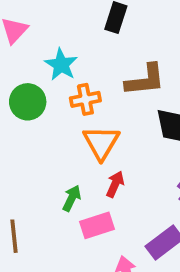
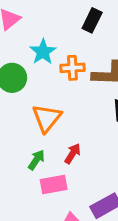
orange cross: (85, 99) -> (72, 68), moved
orange triangle: (101, 143) -> (47, 118), moved

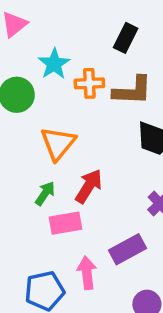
black rectangle: (92, 20) -> (126, 38), moved
red arrow: (73, 153) -> (89, 186), size x1.4

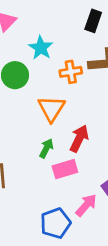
orange cross: (89, 83) -> (71, 72), moved
pink arrow: (87, 273) -> (86, 205), turned 55

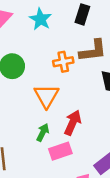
cyan star: (41, 48) -> (40, 19), moved

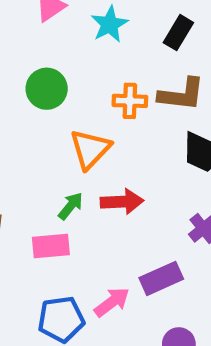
red arrow: (73, 123) -> (122, 202), turned 50
pink rectangle: (60, 151) -> (51, 246), moved

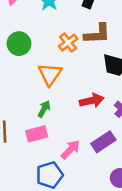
orange cross: (130, 101) -> (68, 43), turned -30
red arrow: (122, 202) -> (92, 101), moved
pink arrow: (112, 302) -> (71, 149), moved

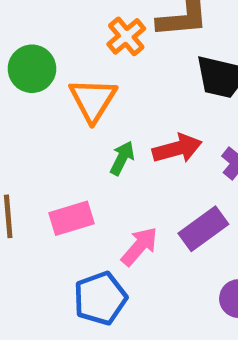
green circle: (19, 44) -> (32, 69), moved
green arrow: (44, 109) -> (122, 158), moved

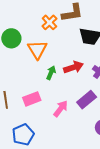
blue pentagon: (100, 298) -> (23, 135), moved

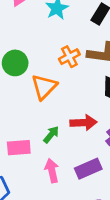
green arrow: (51, 73) -> (51, 134), moved
pink arrow: (61, 109) -> (52, 171), turned -66

